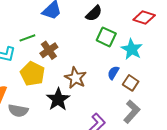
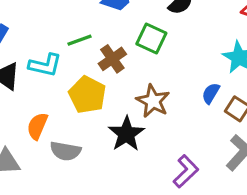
green square: (106, 37) -> (151, 39), moved

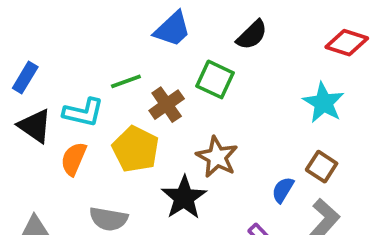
blue semicircle: (211, 93) -> (283, 190), moved
orange semicircle: (37, 126) -> (74, 159), moved

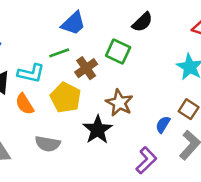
blue trapezoid: (172, 29) -> (73, 23), moved
orange semicircle: (74, 159) -> (25, 104), turned -55

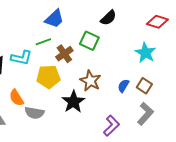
yellow pentagon: (66, 98) -> (48, 77), turned -30
orange semicircle: (25, 104) -> (16, 98), moved
blue semicircle: (163, 125) -> (123, 86), moved

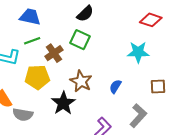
black semicircle: (108, 18) -> (85, 14), moved
blue trapezoid: (54, 19) -> (30, 17), moved, turned -125
cyan star: (145, 53) -> (138, 52), turned -30
brown square: (144, 86) -> (158, 86), moved, turned -35

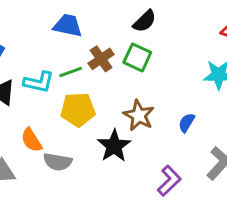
green line: (32, 41) -> (71, 72), moved
brown cross: (54, 53) -> (101, 59), moved

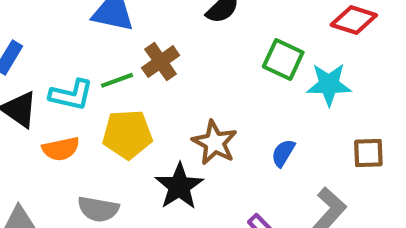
green square: (137, 57) -> (283, 59), moved
orange semicircle: (31, 140) -> (61, 149), moved, turned -70

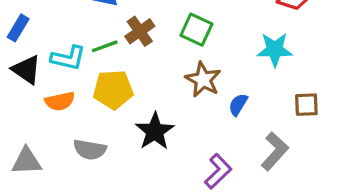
green square: (283, 59) -> (196, 30), moved
brown star: (215, 143) -> (203, 80), moved

